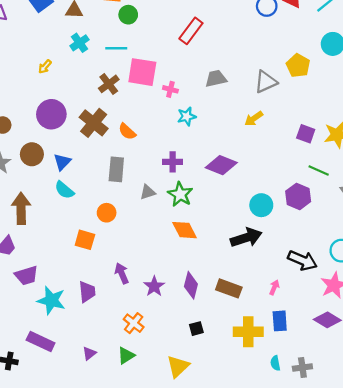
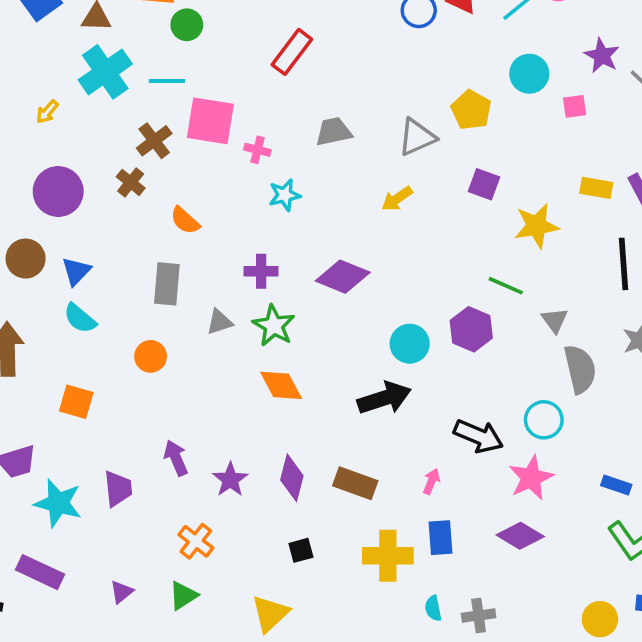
cyan cross: (80, 43) -> (105, 72), size x1.6
brown cross: (94, 123) -> (131, 182), moved, size x0.6
purple square: (306, 134) -> (484, 184), moved
orange square: (85, 240) -> (76, 402), moved

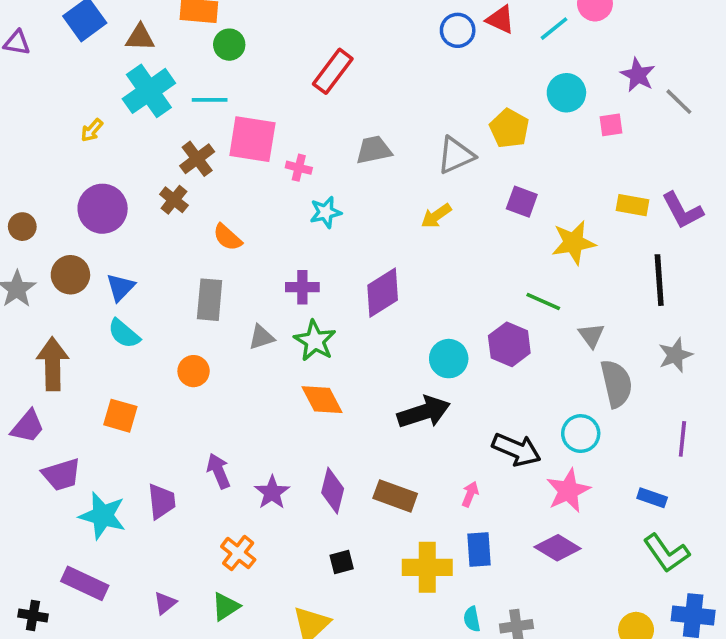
purple diamond: (343, 277) -> (383, 293), turned -54

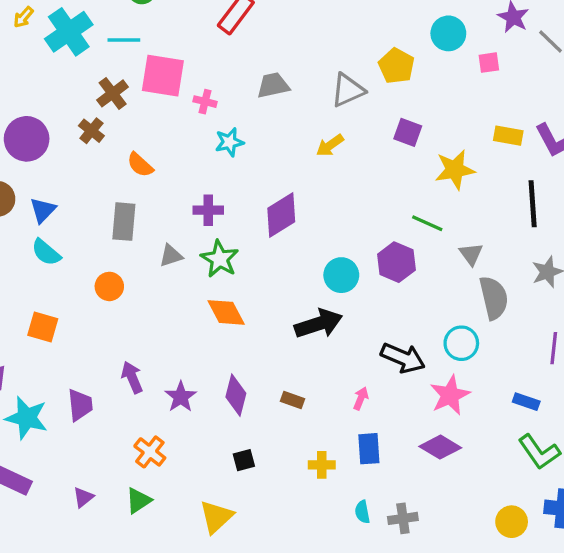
yellow arrow: (92, 130) -> (23, 17), moved
brown rectangle: (395, 496) -> (293, 400), size x0.6
yellow cross: (427, 567) -> (322, 465), size x0.6

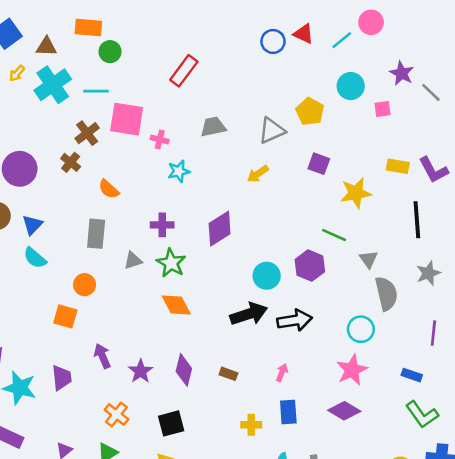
orange square: (43, 327) -> (65, 316), moved
black arrow: (403, 358) -> (295, 320), moved, turned -32
black square: (244, 460) -> (171, 423), moved, size x1.5

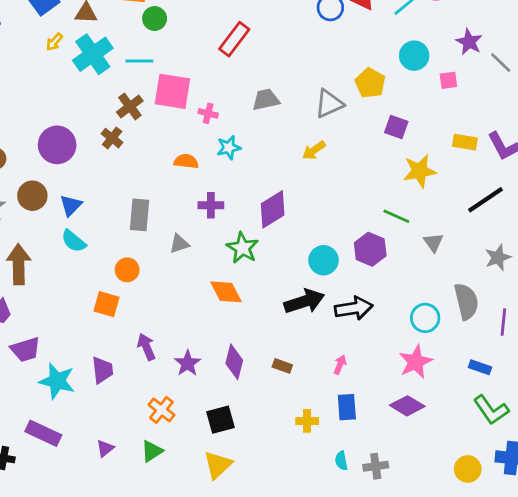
purple square: (319, 164) -> (396, 127), moved
orange semicircle: (109, 189) -> (186, 161), moved, turned 145
black line: (417, 220) -> (486, 200), turned 60
green star: (171, 263) -> (242, 248), moved
gray semicircle: (386, 294) -> (466, 301), moved

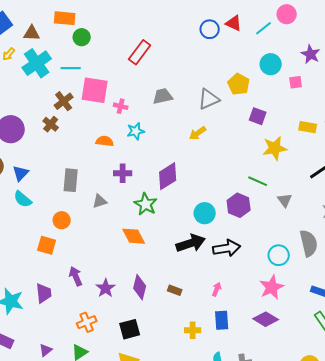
orange cross: (161, 410) -> (87, 322), turned 30

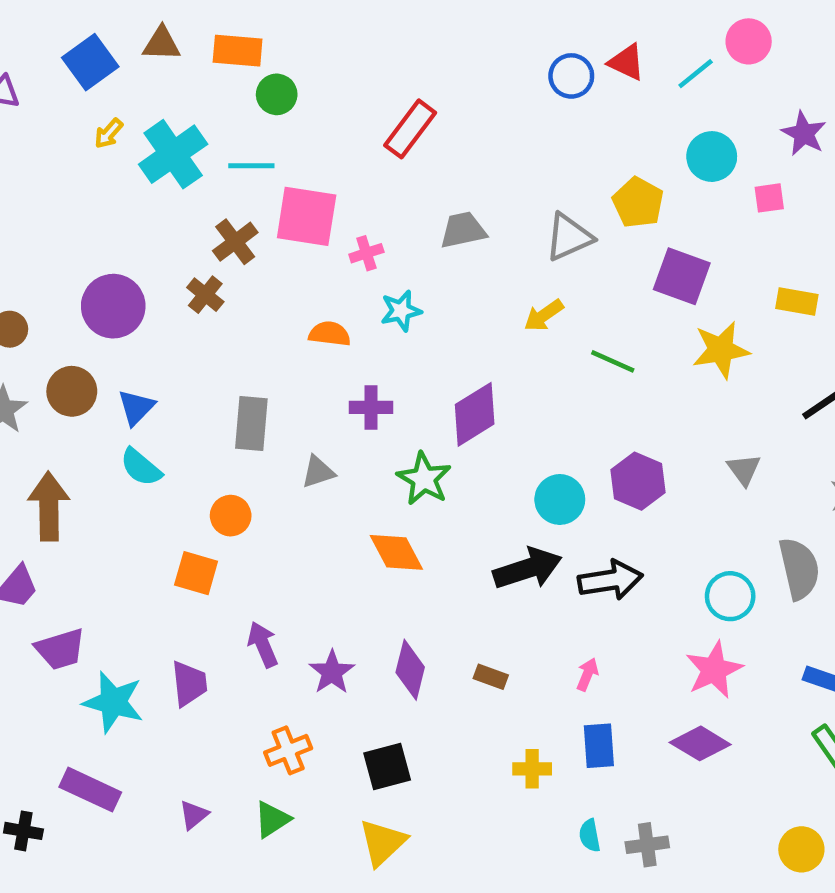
brown triangle: (32, 33) -> (162, 44), moved
pink cross: (121, 106) -> (366, 253), turned -32
purple square: (258, 116) -> (682, 276), size x1.4
green line: (258, 181) -> (613, 361), moved

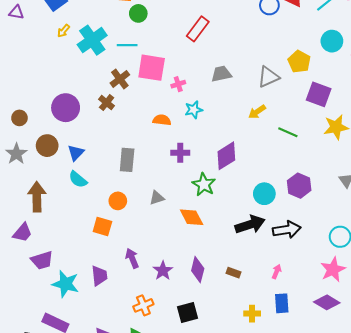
gray triangle: (318, 472) -> (157, 198), moved

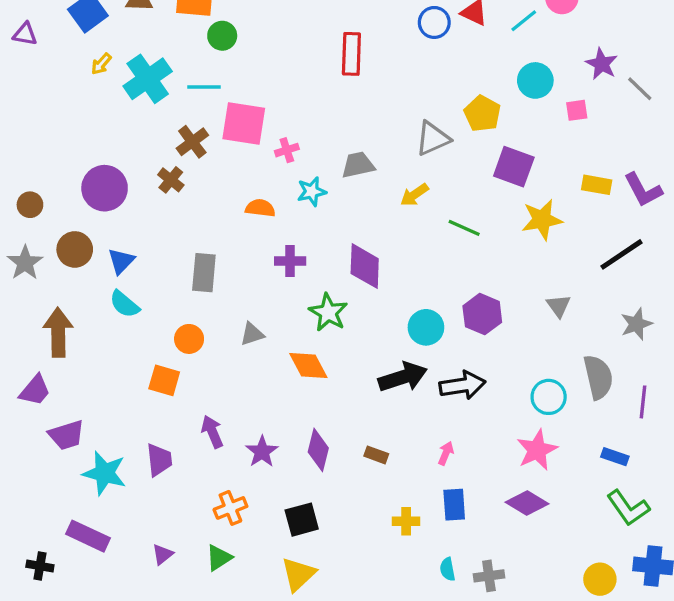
red rectangle: (198, 29) -> (351, 54), moved, turned -35
gray trapezoid: (221, 74) -> (358, 165), moved
purple diamond: (226, 156) -> (365, 266), turned -56

